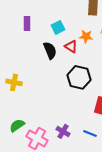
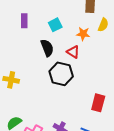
red triangle: (71, 46) -> (73, 52), moved
black hexagon: (79, 77) -> (61, 74), moved

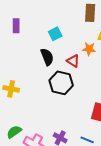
purple rectangle: (24, 21) -> (16, 26), moved
orange star: (83, 34) -> (89, 49), moved

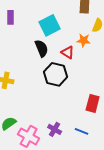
cyan square: (55, 34) -> (50, 25), size x1.5

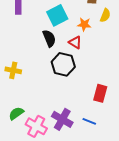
orange star: (84, 40) -> (84, 24), moved
purple cross: (55, 129) -> (62, 119), size x1.5

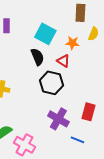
cyan square: (57, 15) -> (45, 34), turned -35
purple cross: (62, 119) -> (58, 119), moved

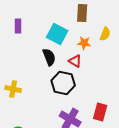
brown rectangle: (80, 13) -> (82, 13), moved

